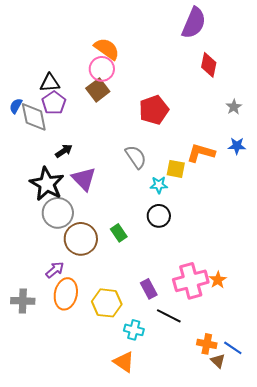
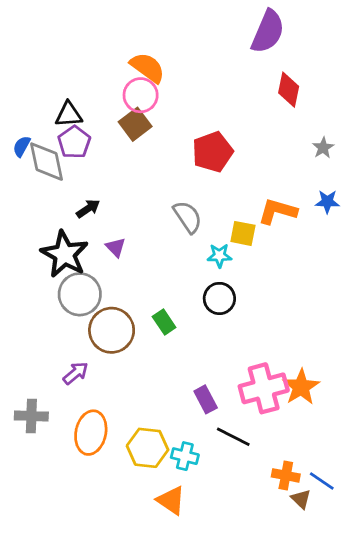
purple triangle: (84, 179) -> (116, 247), size x0.6
orange star: (218, 280) -> (301, 387), size x1.5
orange ellipse: (66, 294) -> (91, 433), moved
yellow hexagon: (107, 303) -> (148, 448), moved

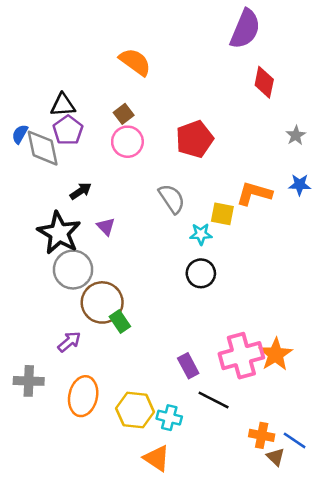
pink circle: (141, 95) -> (127, 142), moved
brown square: (135, 124) -> (124, 114), size x0.7
green rectangle: (164, 322) -> (120, 321), moved

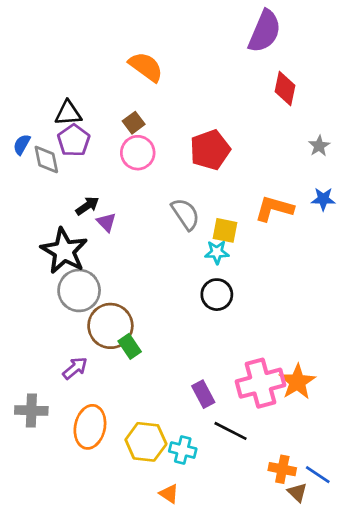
gray diamond: (43, 148) -> (46, 159), size x0.7
yellow square: (222, 214) -> (225, 230), moved
purple triangle: (106, 227) -> (106, 222), moved
orange triangle: (157, 458) -> (169, 494), size x0.7

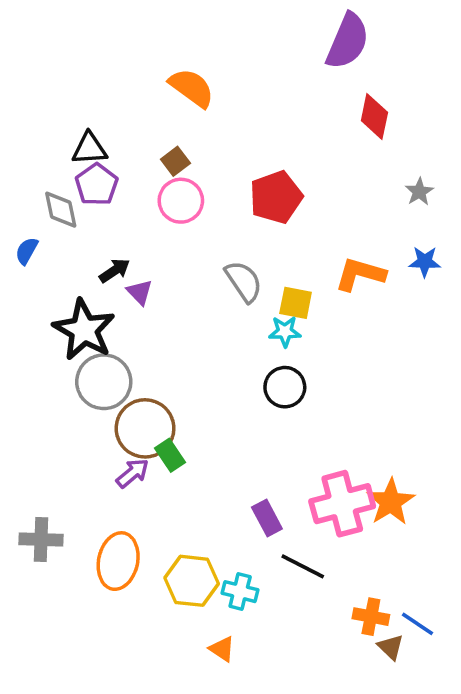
blue semicircle: (22, 144) -> (27, 251), moved
purple arrow: (75, 368) -> (132, 473), moved

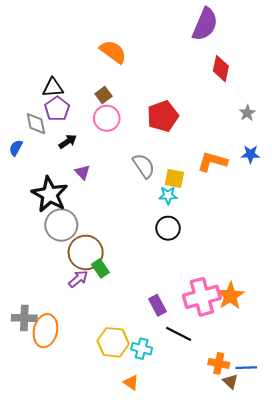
black arrow: (115, 271) -> (68, 142), moved
orange ellipse: (118, 561) -> (45, 331), moved
blue line: (418, 624) -> (246, 368), turned -36

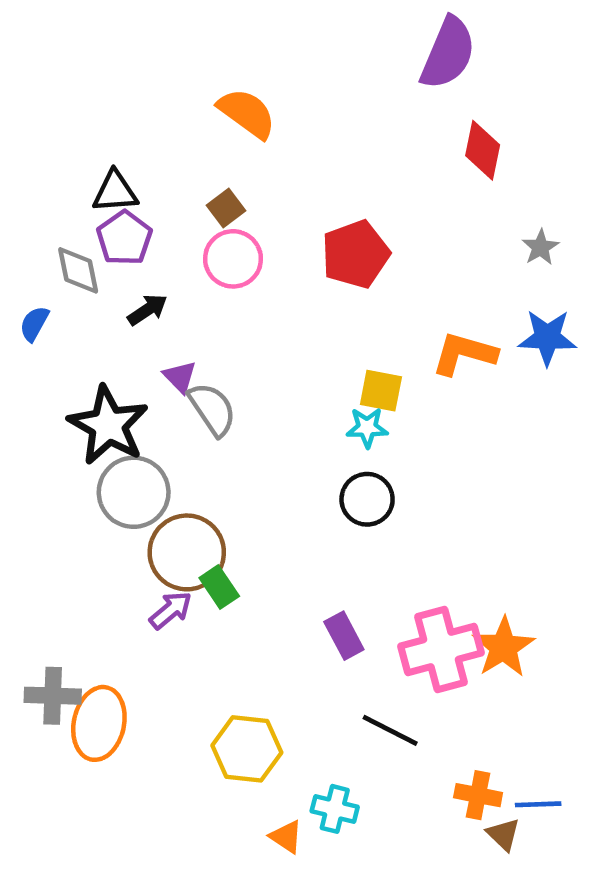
blue star: (250, 154) -> (547, 337), size x1.4
gray semicircle: (144, 166) -> (212, 409), moved
purple rectangle: (157, 305) -> (344, 636), moved
cyan cross: (142, 349) -> (335, 809), moved

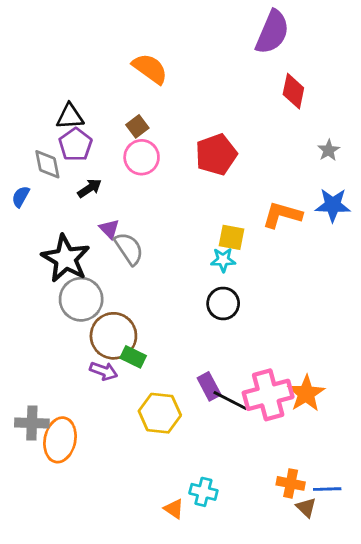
green rectangle: (219, 587) -> (133, 357), turned -30
purple arrow: (171, 610) -> (104, 371), turned 60
black line: (390, 730) -> (230, 401), moved
yellow hexagon: (247, 749) -> (160, 413), moved

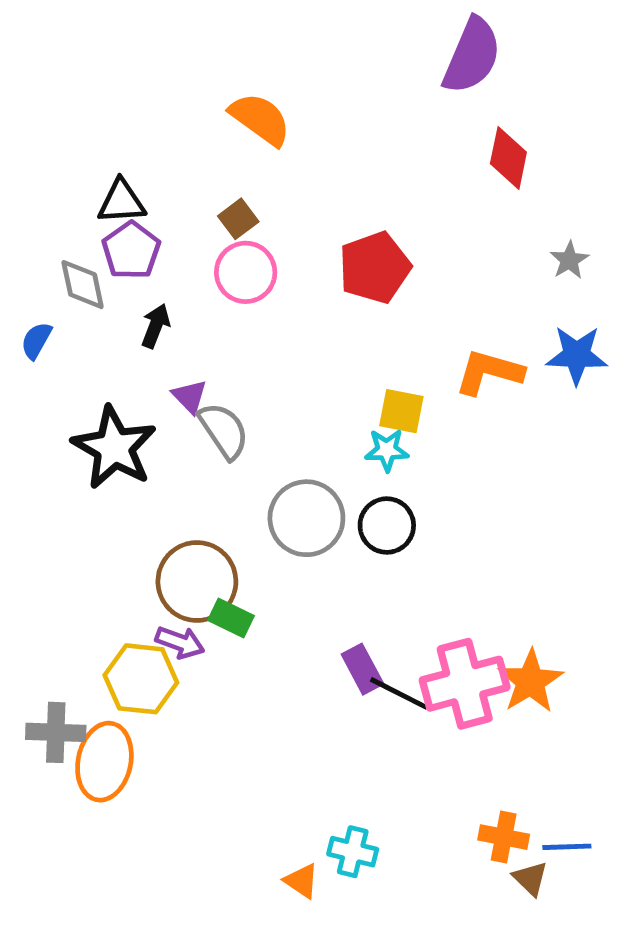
black arrow: (90, 188) -> (156, 326), turned -35
gray circle: (81, 299) -> (306, 518), moved
yellow hexagon: (160, 413) -> (141, 679), moved

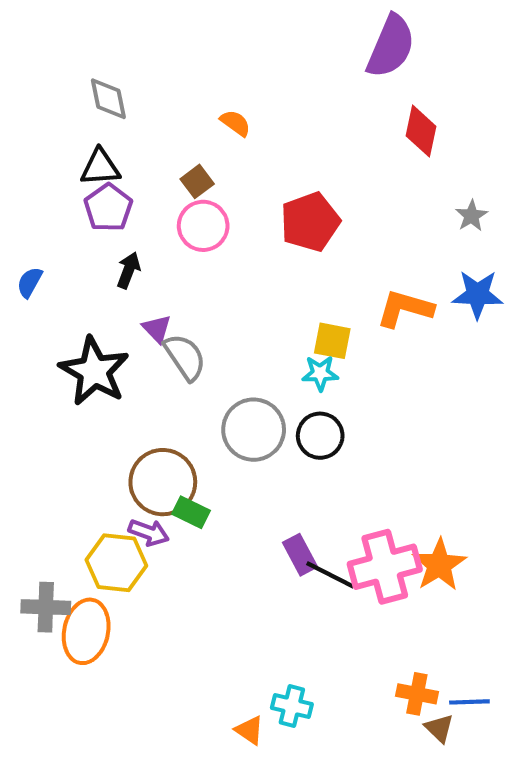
orange semicircle: (260, 119) -> (235, 123), moved, size x0.6
gray diamond: (83, 285) -> (108, 99), moved

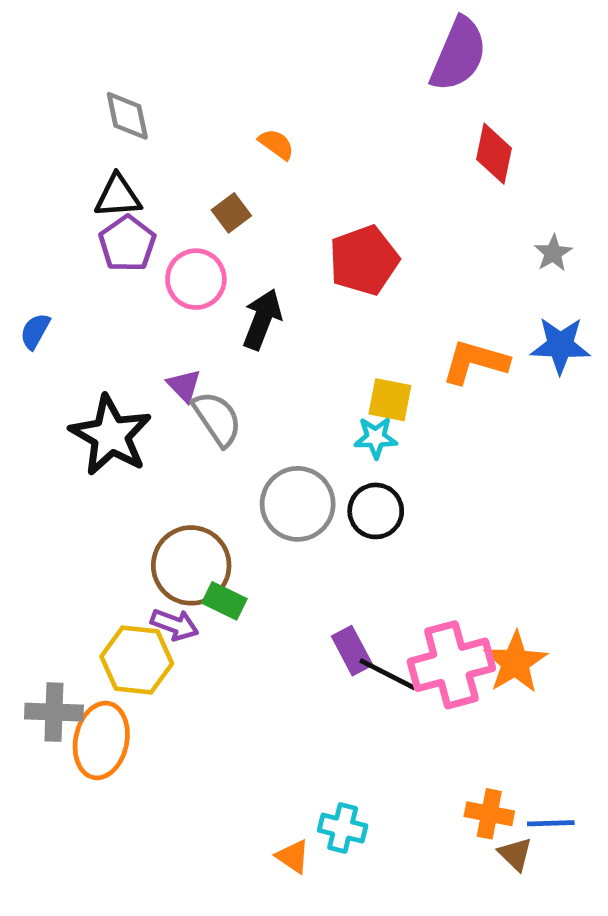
pink circle: (203, 226) -> (196, 279), moved
black arrow: (128, 270) -> (262, 319), moved, size x1.4

